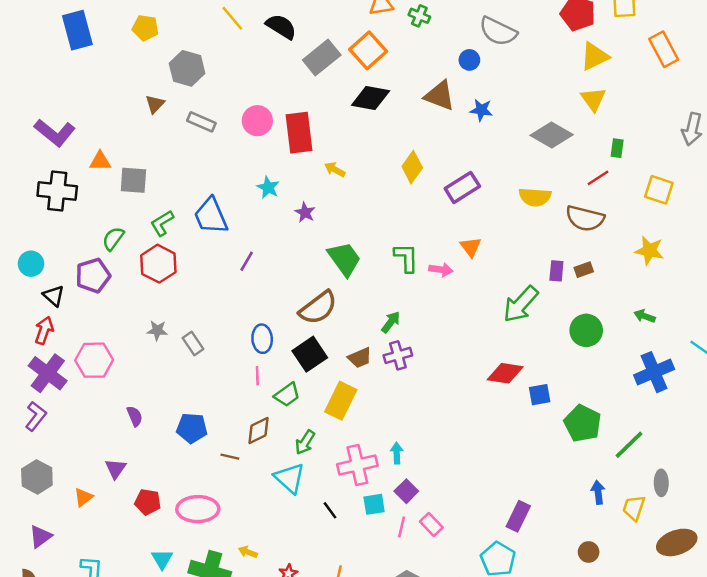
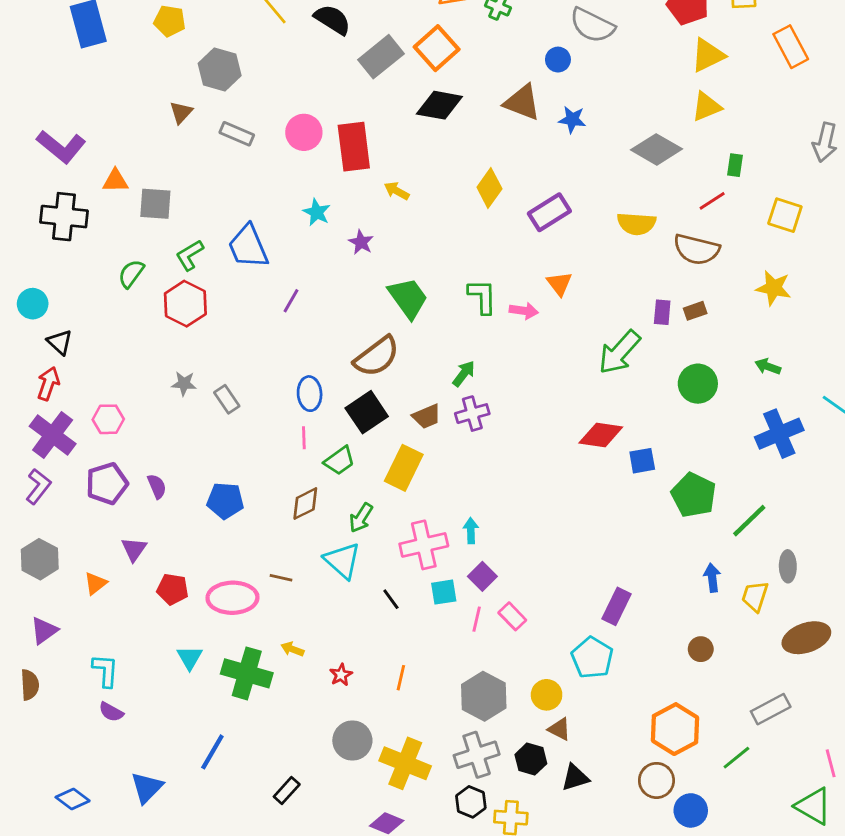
yellow triangle: (593, 99) -> (706, 107), turned 44
purple pentagon: (93, 276) -> (107, 484), moved
pink hexagon: (94, 360) -> (108, 419), size x0.7
brown line: (230, 457) -> (281, 578), moved

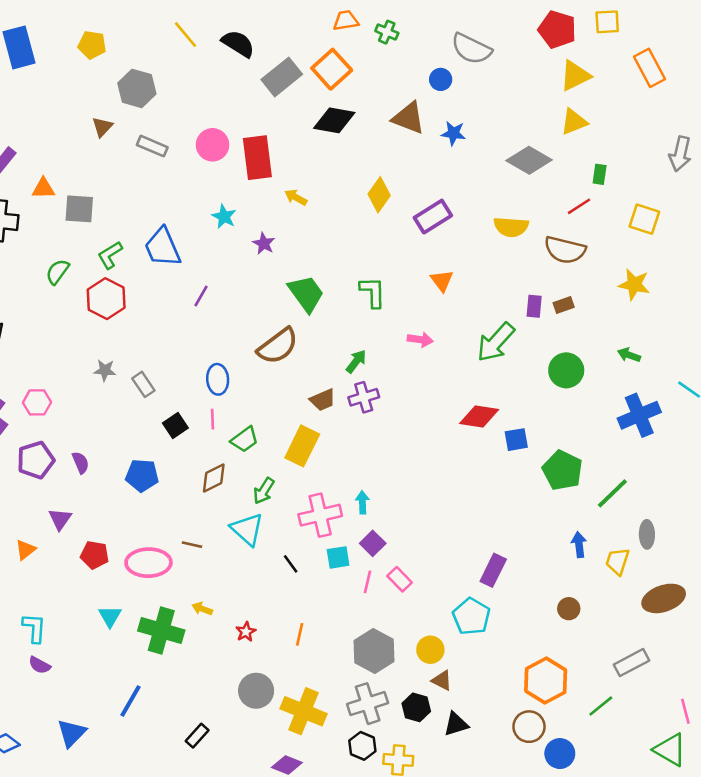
pink arrow: (524, 311) -> (420, 340), moved
black square: (367, 412) -> (175, 425), moved, size x0.7

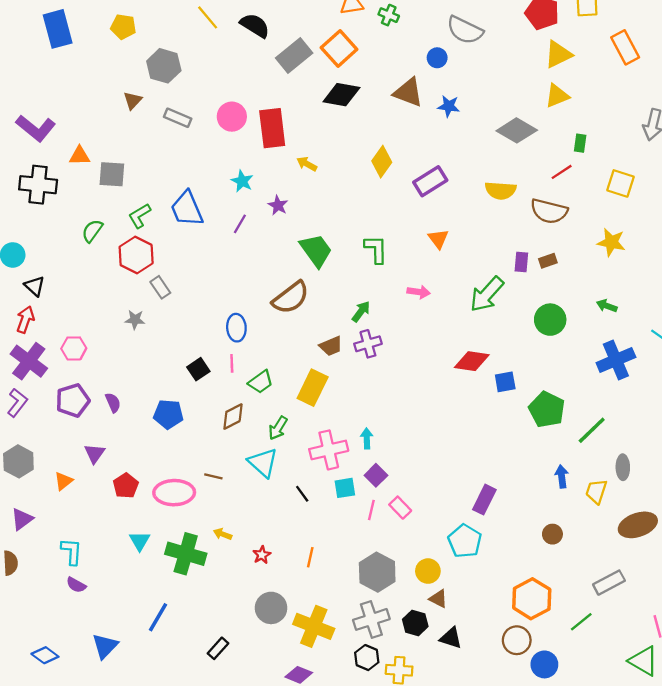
purple line: (201, 296) -> (240, 224), moved
gray rectangle: (143, 384) -> (160, 287), moved
red pentagon: (95, 555) -> (126, 486), turned 30
black triangle: (456, 724) -> (451, 638), turned 35

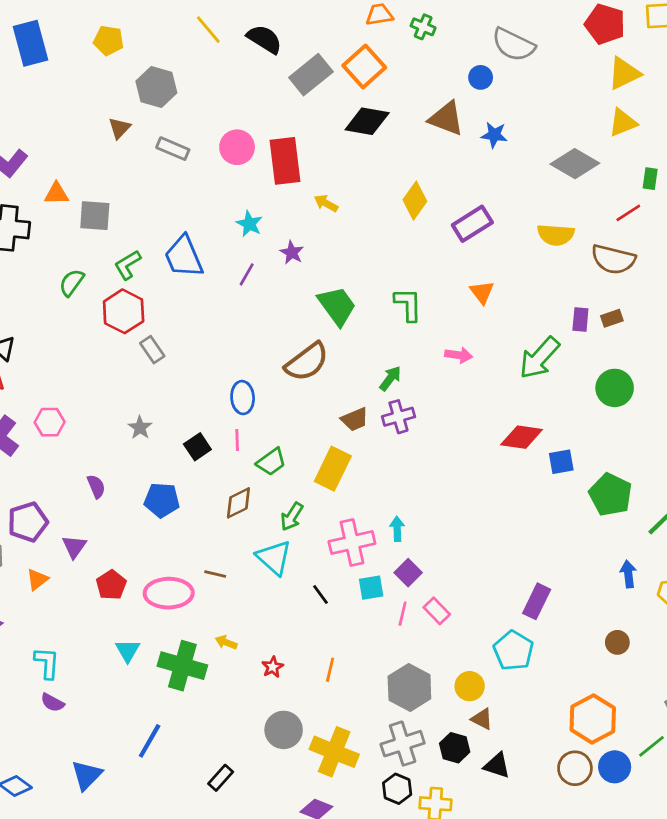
gray star: (135, 320) -> (140, 428), moved, turned 30
purple pentagon: (73, 400) -> (28, 522), moved
blue circle: (544, 664) -> (615, 767), moved

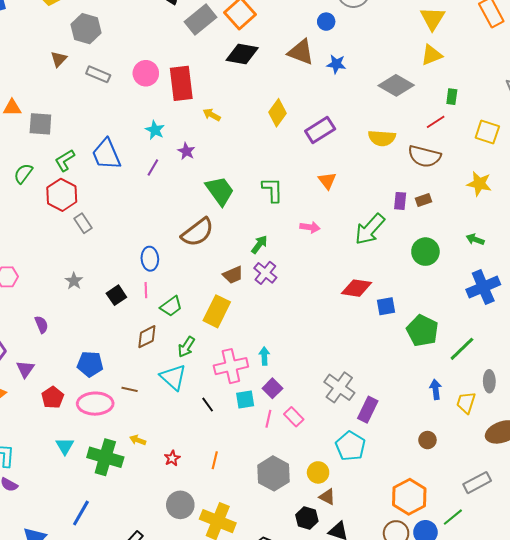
yellow triangle: (624, 73) -> (433, 19), turned -32
purple cross: (398, 417) -> (265, 273), turned -35
blue pentagon: (162, 500) -> (90, 364), moved
gray cross: (403, 744) -> (339, 387), moved, turned -36

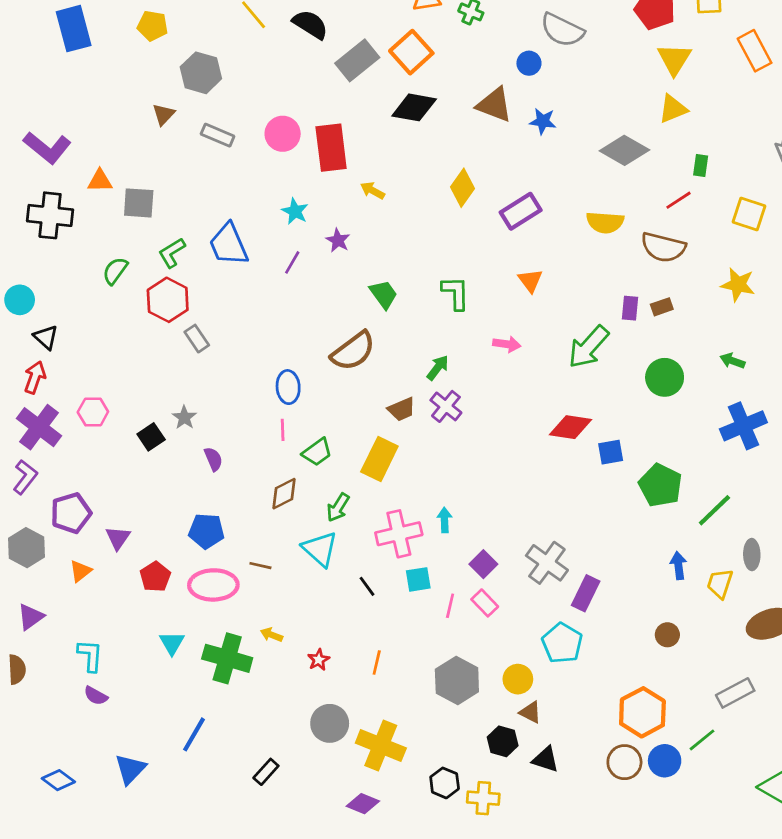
green trapezoid: (220, 191) -> (384, 294), size x0.7
black square: (116, 295) -> (151, 437), moved
purple semicircle: (41, 325) -> (213, 459), moved
purple square: (272, 388) -> (483, 564), moved

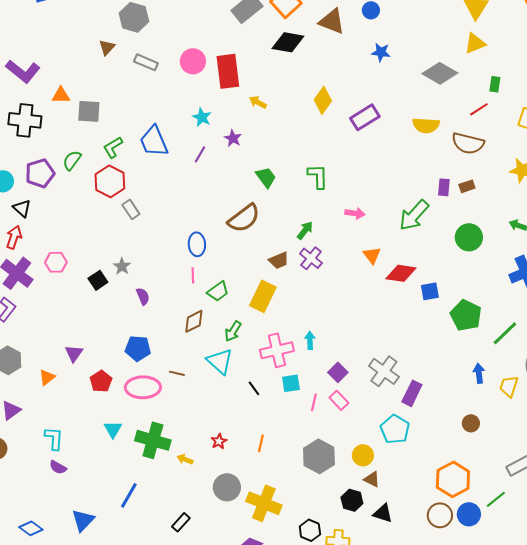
brown triangle: (494, 105) -> (332, 21), moved
orange triangle: (530, 280) -> (372, 255), moved
purple pentagon: (71, 513) -> (40, 173), moved
yellow arrow: (272, 635) -> (185, 459), moved

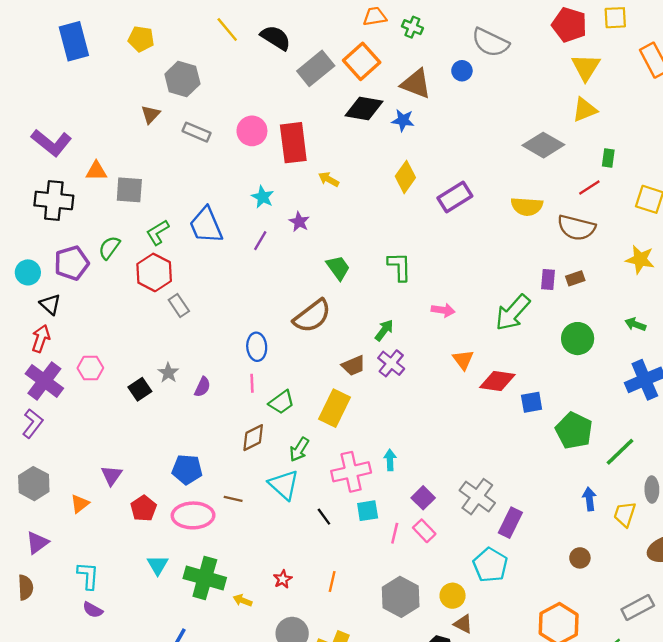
blue star: (381, 52) -> (403, 120), moved
purple semicircle: (143, 296) -> (202, 387), moved, turned 48

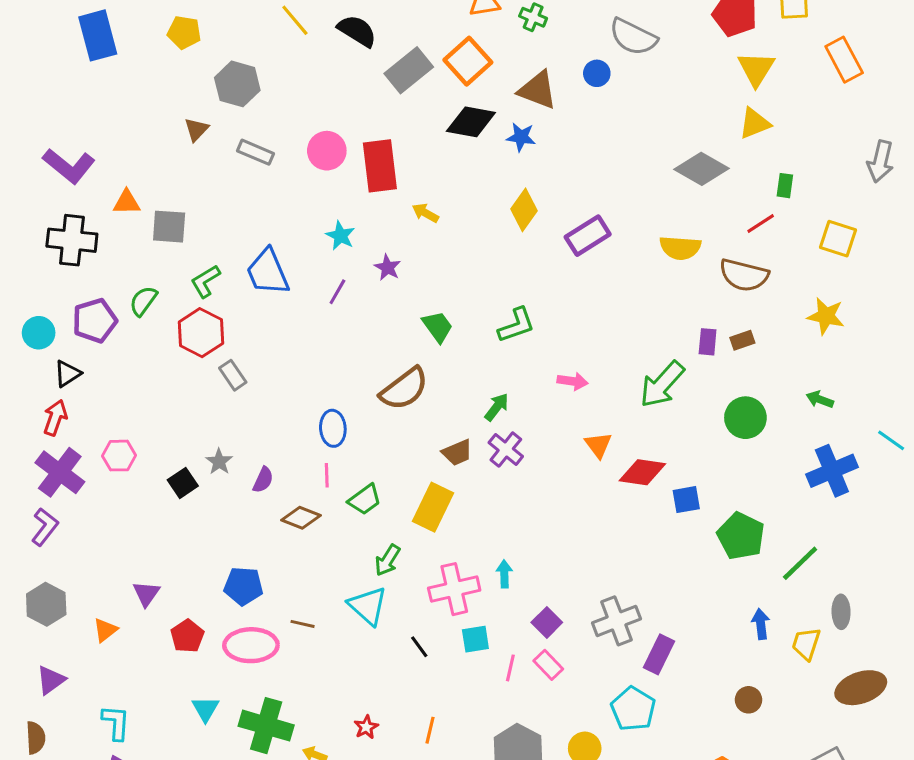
green L-shape: (399, 267) -> (516, 325), turned 72
black triangle: (50, 304) -> (67, 374), turned 45
brown diamond: (253, 438) -> (301, 518), moved, turned 48
gray cross: (477, 497) -> (617, 621), turned 33

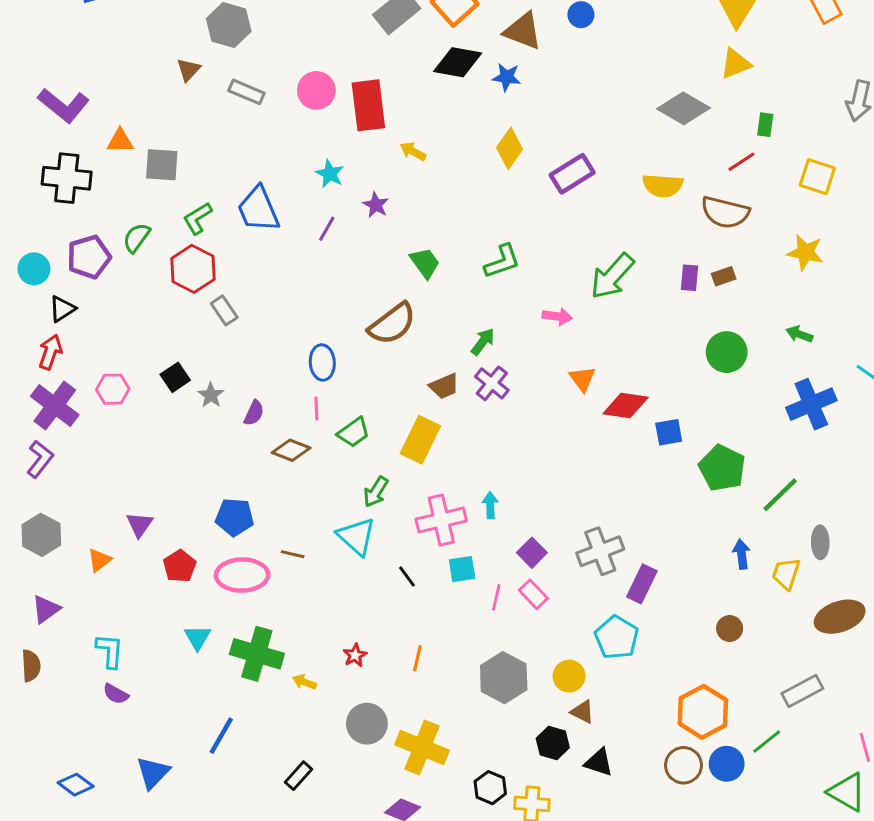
green arrow: (662, 384) -> (612, 276), moved
black square: (183, 483) -> (175, 377), moved

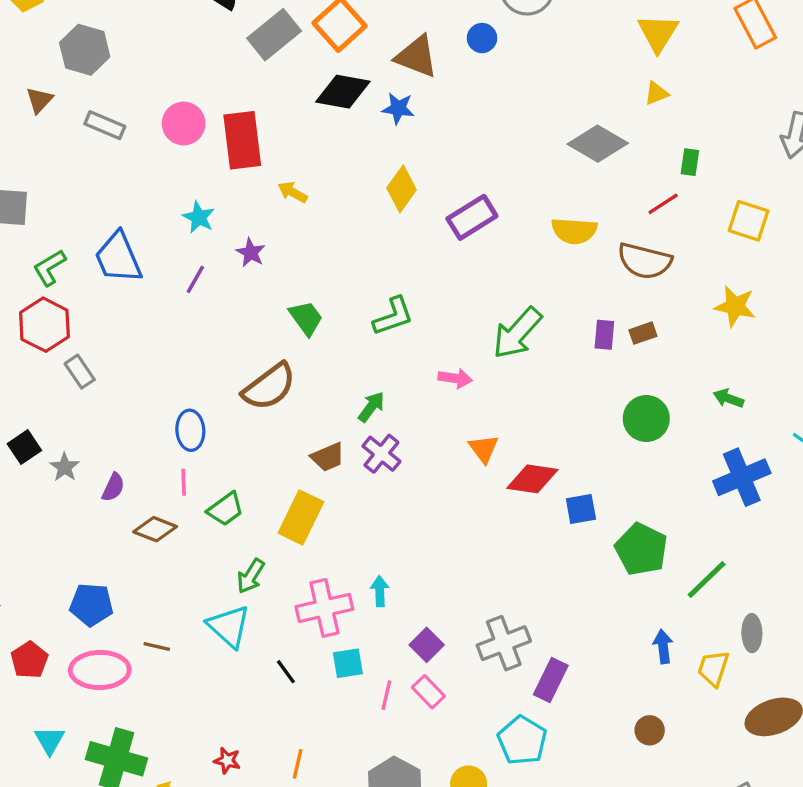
yellow triangle: (736, 64) -> (656, 93), size x0.7
red star: (355, 655) -> (227, 760), turned -30

